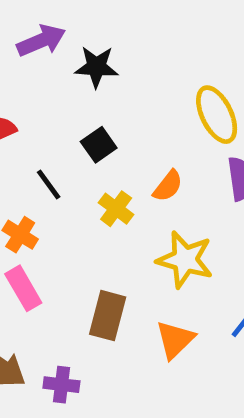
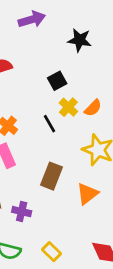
black star: (96, 67) -> (80, 40), moved
black line: (49, 184) -> (50, 124), moved
yellow cross: (116, 209) -> (68, 107), moved

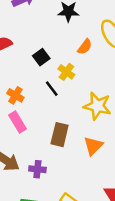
black square: (57, 81) -> (41, 57), moved
orange semicircle: (93, 108) -> (85, 47), moved

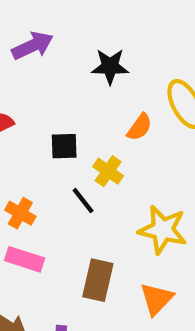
black square: (41, 57) -> (64, 146), turned 35
pink rectangle: (18, 122) -> (25, 259), turned -40

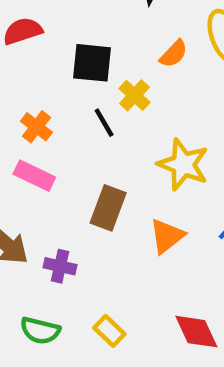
black square: (64, 146) -> (92, 63), size x1.4

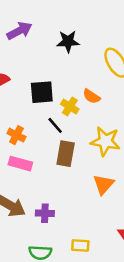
orange semicircle: (174, 54) -> (91, 96), moved, turned 90
brown rectangle: (108, 208) -> (66, 154), moved
yellow rectangle: (109, 331) -> (80, 245), turned -30

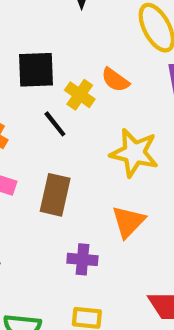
brown rectangle: (66, 154) -> (55, 195), moved
purple cross: (45, 213) -> (82, 259), moved

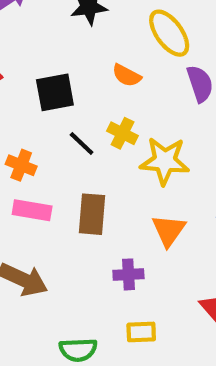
orange semicircle: (115, 80) -> (127, 75), moved
yellow cross: (80, 95) -> (122, 133), moved

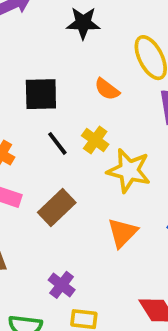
brown rectangle: (92, 214) -> (57, 208), turned 33
purple cross: (128, 274) -> (62, 285), moved, turned 32

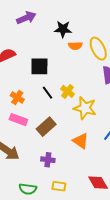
orange semicircle: (107, 89) -> (75, 46), moved, turned -40
orange triangle: (122, 233) -> (81, 141), turned -42
purple cross: (62, 285) -> (48, 160), moved, turned -32

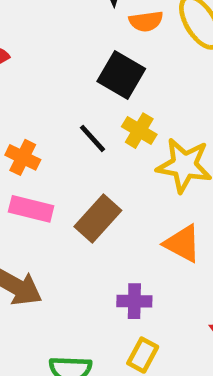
black square: (39, 66) -> (121, 75), moved, turned 36
purple cross: (48, 160) -> (134, 301), moved
yellow rectangle: (59, 186) -> (143, 355), turned -64

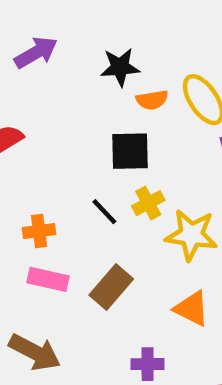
black square: (121, 75) -> (130, 151), turned -30
yellow cross: (139, 131) -> (148, 203), turned 32
orange cross: (23, 157) -> (39, 231), turned -32

